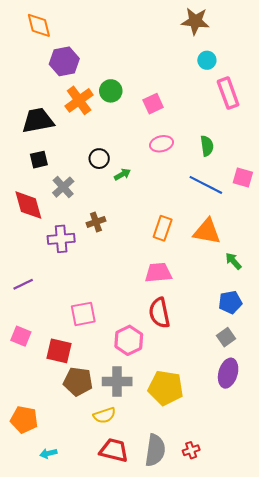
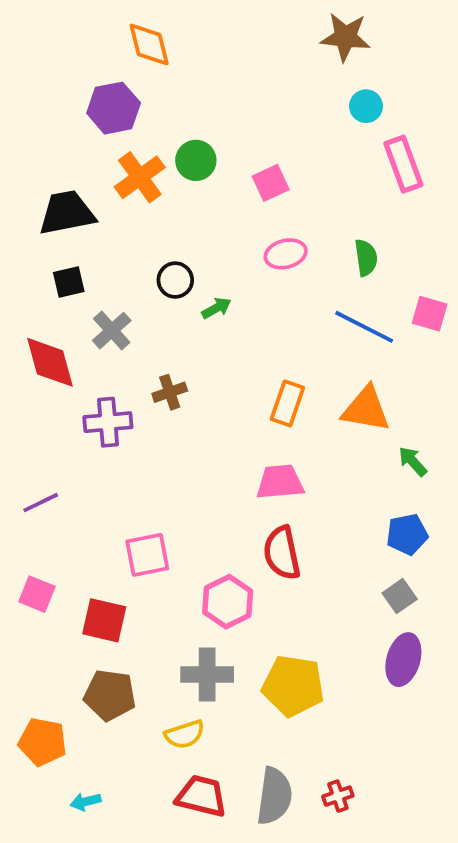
orange diamond: (39, 25) -> (149, 44), moved
brown pentagon: (78, 382) -> (110, 695), moved

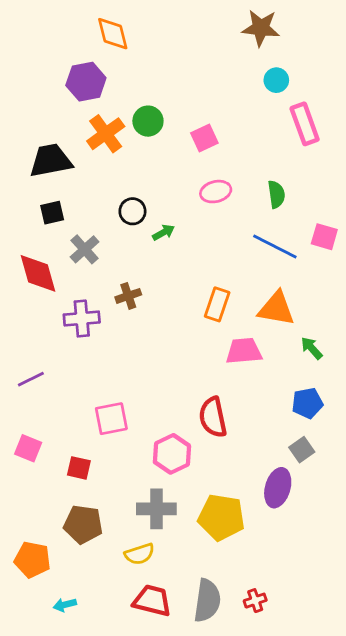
pink trapezoid: (280, 482) -> (244, 351), moved
red square: (104, 620) -> (79, 468), size x0.7
purple ellipse: (403, 660) -> (278, 488), moved

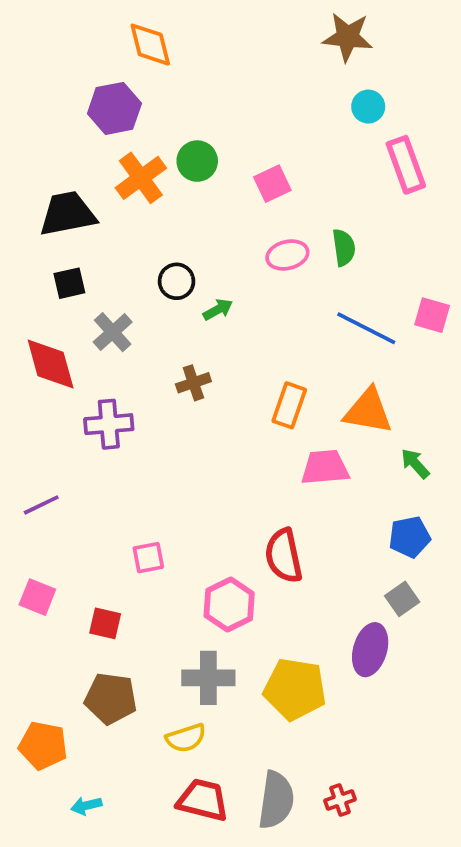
green semicircle: (276, 194) -> (344, 247), moved
brown cross: (128, 296) -> (193, 383), moved
pink square: (111, 419) -> (148, 558), size x0.7

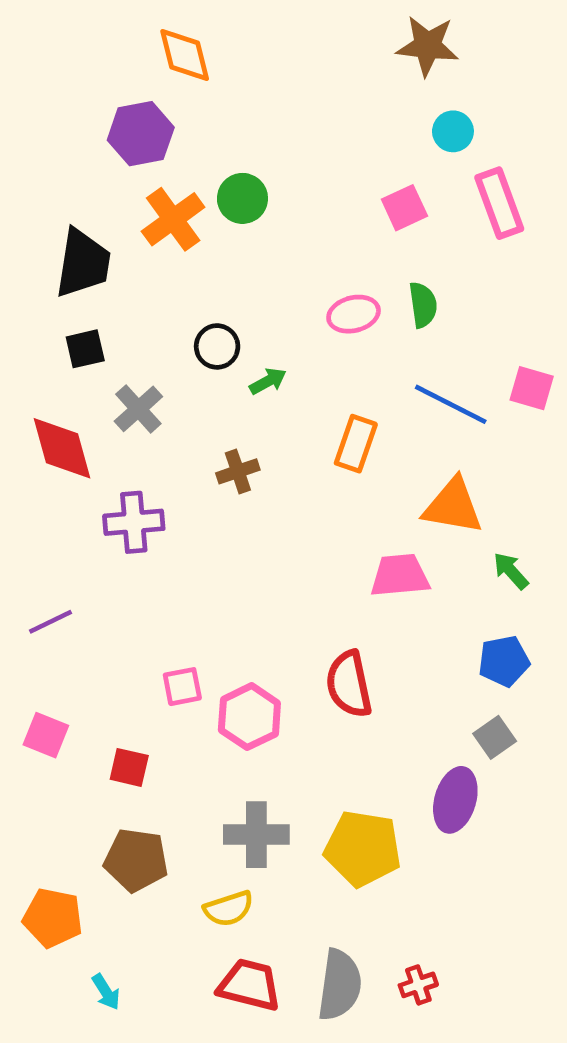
pink square: (272, 184) -> (404, 208), moved
black trapezoid: (68, 214) -> (83, 263), turned 110
orange rectangle: (289, 405) -> (356, 444), moved
pink hexagon: (229, 605) -> (249, 717), moved
cyan arrow: (86, 806) -> (106, 992), turned -108

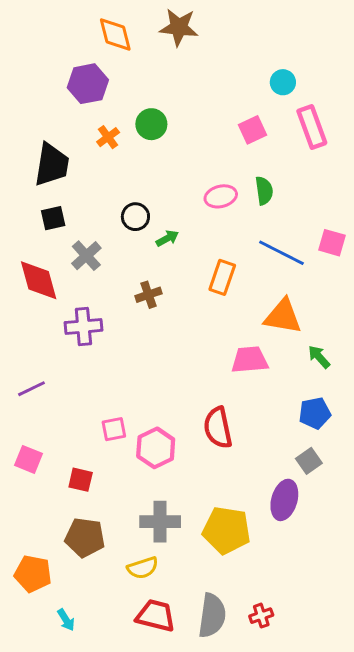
brown star: (428, 46) -> (179, 27), moved
orange cross: (173, 219) -> (108, 137), size x0.6

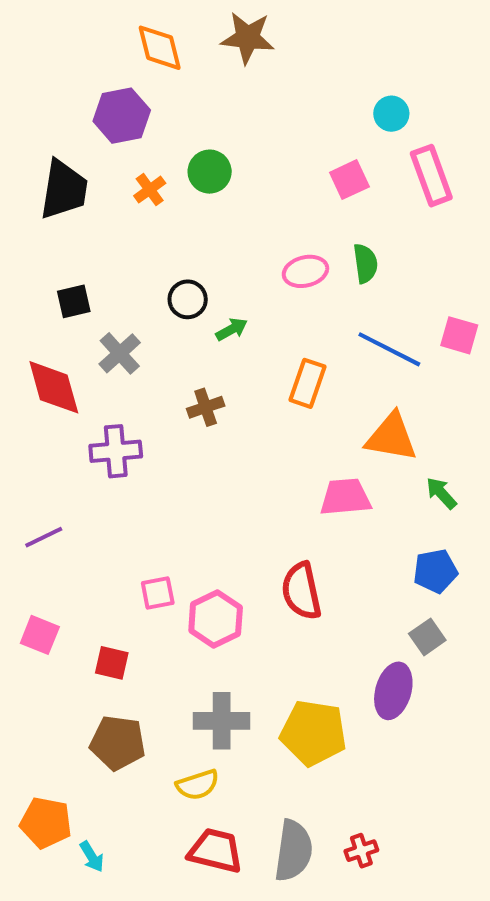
black trapezoid: (52, 165) -> (64, 190), moved
orange pentagon: (33, 574) -> (46, 823), moved

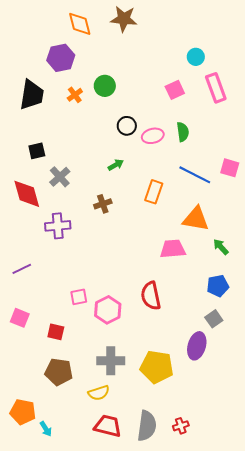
black circle: (188, 299) -> (127, 126), moved

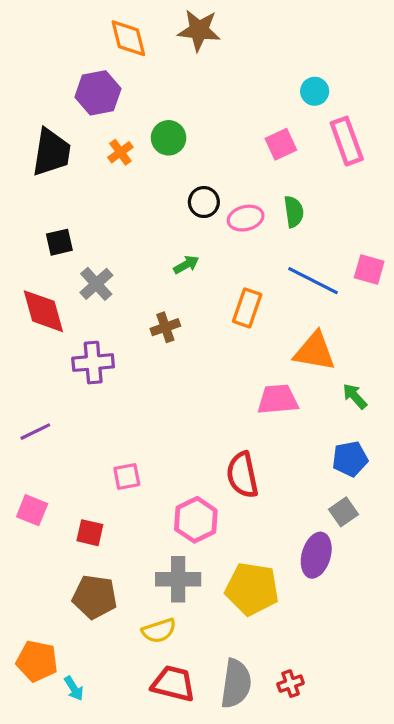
pink hexagon: (108, 310) -> (196, 520), moved

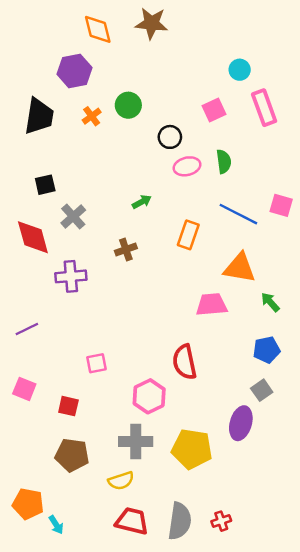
black circle: (204, 202) -> (170, 137), moved

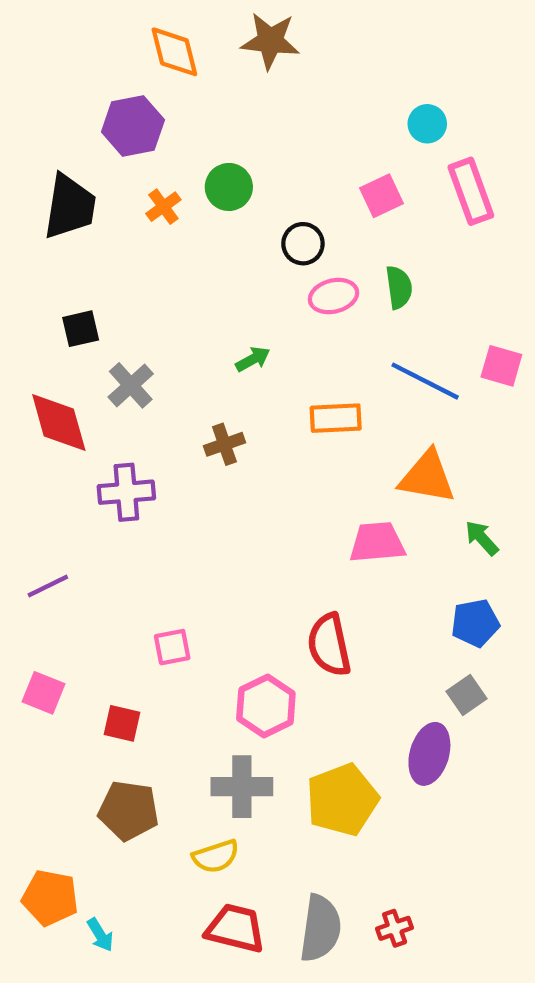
orange rectangle: (188, 235) -> (336, 418), turned 68
yellow pentagon: (192, 449) -> (342, 800), turned -30

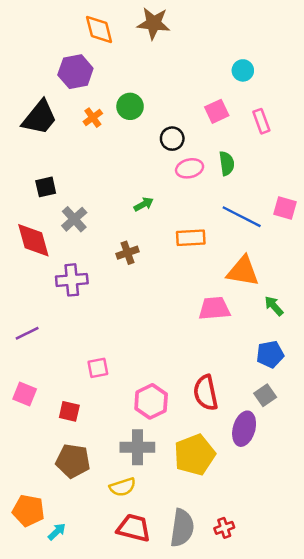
pink rectangle: (471, 191) -> (261, 121), moved, size x0.7
black trapezoid: (70, 207) -> (40, 118), turned 30
red semicircle: (329, 645) -> (206, 393), moved
cyan arrow: (100, 935) -> (57, 532), turned -102

